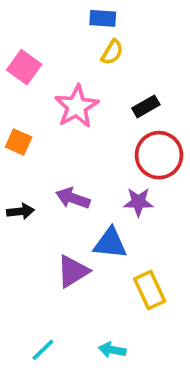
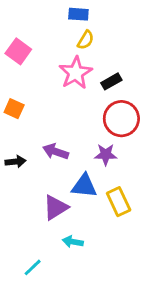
pink star: (77, 106) -> (76, 73), moved
yellow rectangle: (150, 290) -> (119, 202), moved
cyan arrow: (112, 350) -> (73, 242), moved

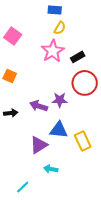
purple star: (106, 154) -> (60, 100), moved

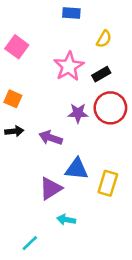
yellow semicircle: (60, 28) -> (104, 39), moved
purple star: (60, 100) -> (78, 113), moved
black arrow: (11, 113) -> (14, 131), moved
yellow rectangle: (83, 141) -> (108, 183), turned 42

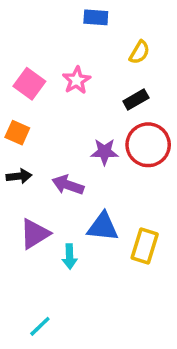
pink square: (17, 47) -> (29, 84), moved
pink star: (69, 66) -> (77, 80), moved, size x0.7
purple triangle: (51, 188) -> (35, 234), moved
cyan arrow: (66, 220) -> (70, 256), moved, turned -102

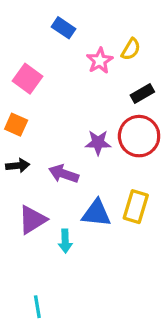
blue rectangle: (96, 17) -> (64, 28), moved, turned 30
pink star: (77, 80) -> (100, 61), moved
black rectangle: (136, 99) -> (142, 93), moved
yellow rectangle: (145, 246) -> (136, 207), moved
cyan line: (40, 326) -> (37, 307), turned -55

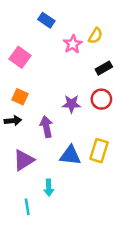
orange square: (16, 125) -> (20, 97), moved
red circle: (139, 136) -> (101, 99), size x0.7
purple arrow: (64, 174) -> (46, 127), turned 60
cyan arrow: (65, 241) -> (49, 188), moved
cyan line: (37, 307) -> (27, 207), moved

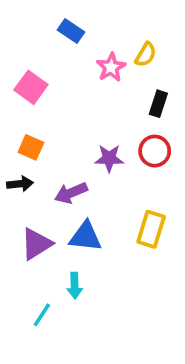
black rectangle: (104, 68) -> (158, 104), turned -42
purple arrow: (46, 127) -> (71, 193), turned -102
blue triangle: (70, 155) -> (86, 237), moved
cyan line: (27, 207) -> (42, 315), turned 42

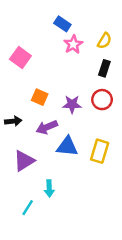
blue rectangle: (71, 31) -> (62, 24), moved
yellow semicircle: (146, 55) -> (104, 41), moved
orange square: (31, 147) -> (40, 97), moved
blue triangle: (86, 237) -> (67, 146), moved

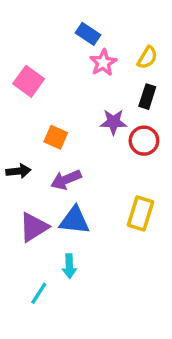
purple star: (72, 104) -> (113, 122), moved
blue triangle: (67, 146) -> (74, 220), moved

